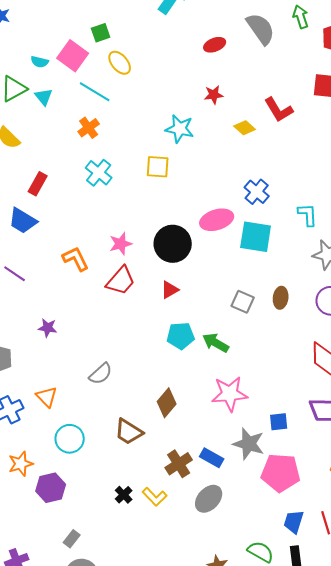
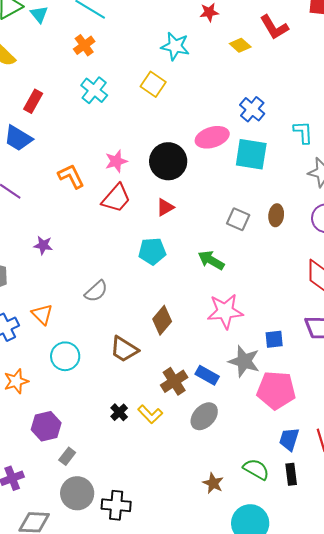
yellow square: (158, 167) -> (153, 84), turned 30
cyan pentagon: (181, 336) -> (152, 251), moved
purple hexagon: (51, 488) -> (46, 426), moved

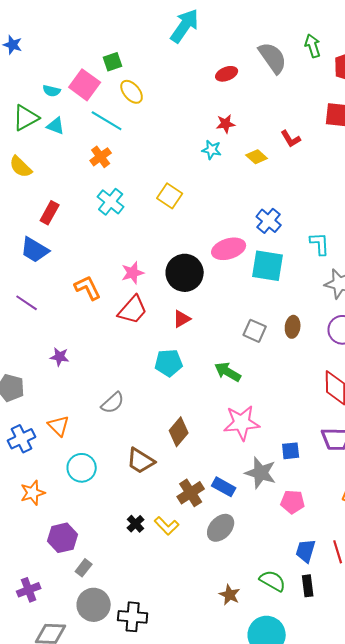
cyan triangle: (39, 14) -> (56, 126), turned -30
red L-shape: (274, 27) -> (291, 139), size x0.7
cyan star: (175, 46) -> (212, 150), moved, size x0.7
pink pentagon: (276, 390) -> (293, 502), size x0.6

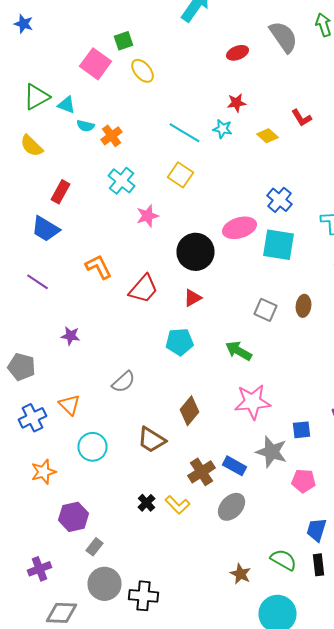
cyan semicircle: (52, 91) -> (86, 126), moved
cyan line: (107, 121) -> (184, 133), moved
pink star: (133, 273) -> (148, 216), moved

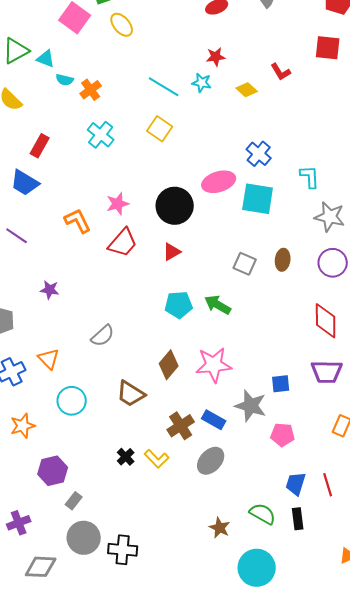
pink star: (148, 216) -> (118, 204), moved
cyan pentagon: (180, 342) -> (179, 305), moved
pink star: (252, 402) -> (214, 365), moved

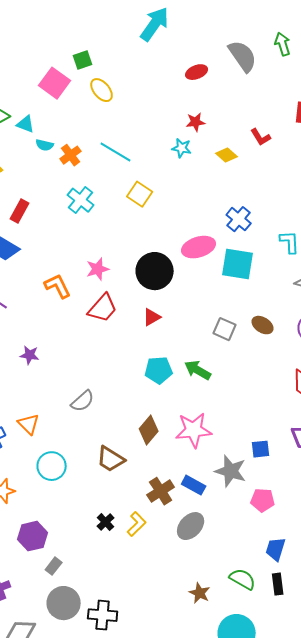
cyan line: (164, 87) -> (116, 152), moved
brown ellipse: (283, 260) -> (263, 325), turned -65
yellow L-shape: (157, 459) -> (137, 524), turned -90

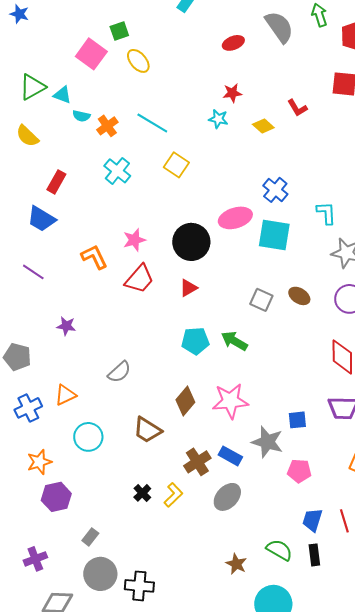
orange triangle: (29, 424) -> (65, 395), turned 50
purple hexagon: (33, 536) -> (56, 497), moved

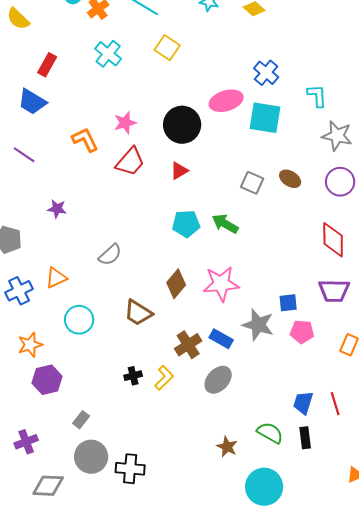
pink pentagon: (299, 471) -> (302, 332), moved
black cross: (142, 493) -> (133, 376), turned 30

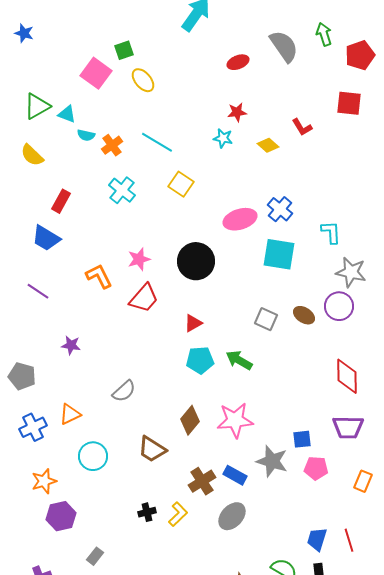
pink ellipse: (226, 101) -> (240, 219), moved
red triangle: (179, 171) -> (193, 323), moved
purple circle: (340, 182) -> (339, 306), moved

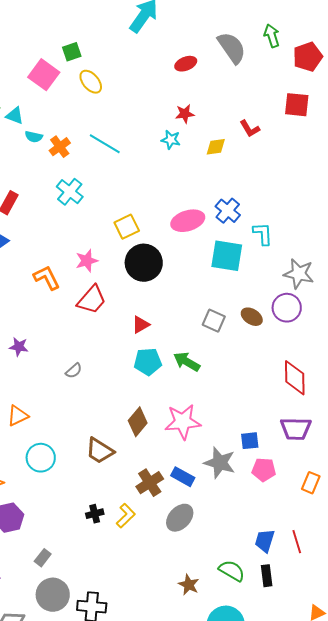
yellow diamond: (268, 145) -> (216, 147), turned -50
yellow square: (181, 184) -> (127, 227), moved, turned 30
cyan L-shape: (331, 232) -> (263, 234), moved
gray semicircle: (124, 391) -> (74, 371), moved, size x0.7

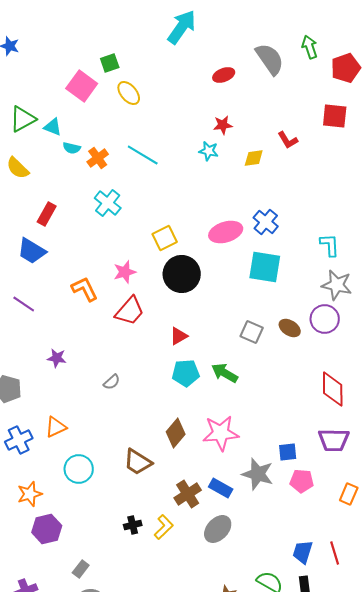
cyan L-shape: (263, 234) -> (330, 245), moved

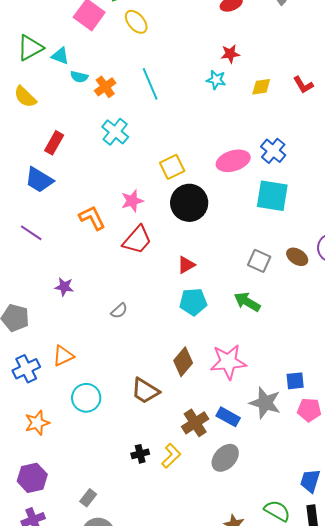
red L-shape: (288, 140) -> (303, 85), moved
cyan line: (143, 155) -> (150, 84), turned 36
green arrow: (225, 373) -> (247, 302), moved
purple hexagon: (47, 529) -> (32, 478), moved

